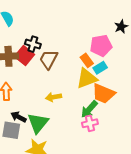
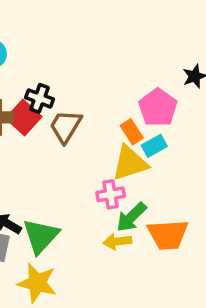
pink pentagon: (101, 46) -> (158, 108), turned -30
orange trapezoid: (103, 94) -> (168, 235), moved, turned -30
yellow arrow: (54, 97) -> (117, 241), moved
pink cross: (90, 123) -> (111, 194), moved

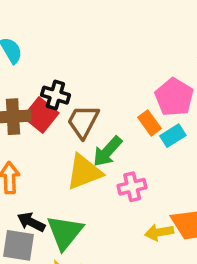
yellow triangle: (130, 163) -> (84, 172), moved
green arrow: (131, 217) -> (107, 151), moved
yellow arrow: (117, 241) -> (159, 232), moved

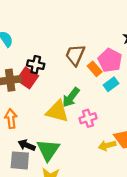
brown trapezoid: (83, 121) -> (75, 55), moved
orange rectangle: (149, 123) -> (95, 69), moved
yellow triangle: (84, 172) -> (57, 111), turned 40

